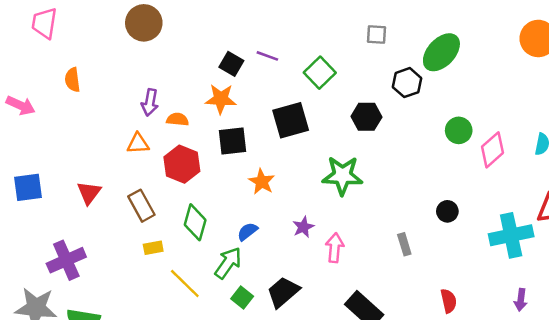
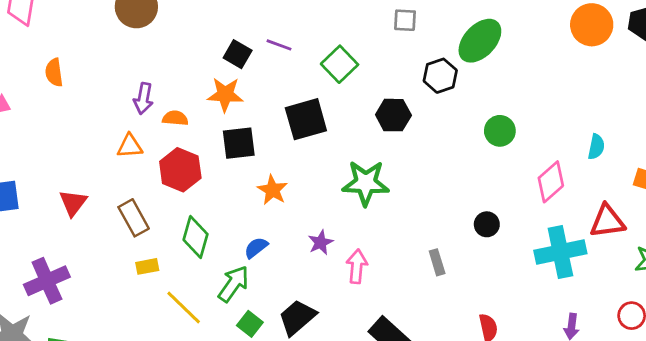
pink diamond: (493, 150) -> (551, 182), moved

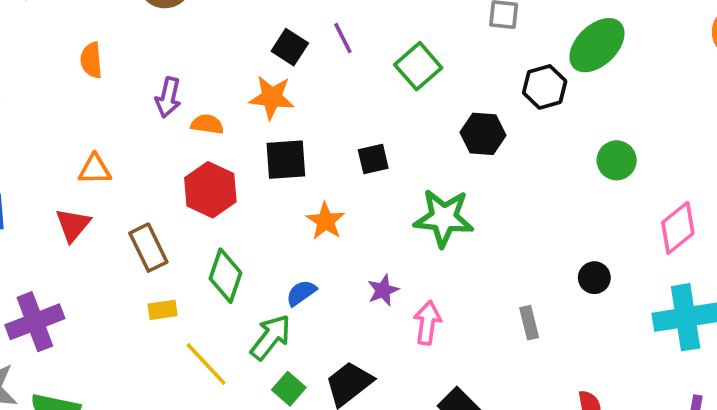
purple line: (279, 45) -> (343, 38), turned 40
orange semicircle: (54, 72) -> (91, 60), moved
black square: (306, 119) -> (373, 159), moved, size x0.6
orange triangle: (130, 146) -> (95, 169), moved

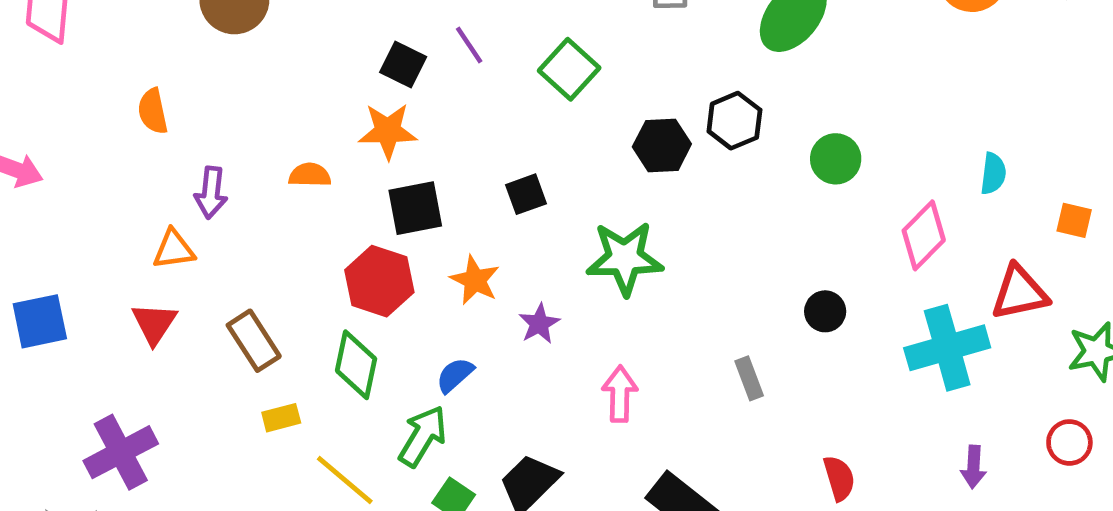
black hexagon: (545, 87) -> (734, 121), moved
purple arrow: (168, 97) -> (211, 193), moved
red hexagon: (210, 190) -> (379, 281), moved
purple star: (383, 290) -> (539, 324), moved

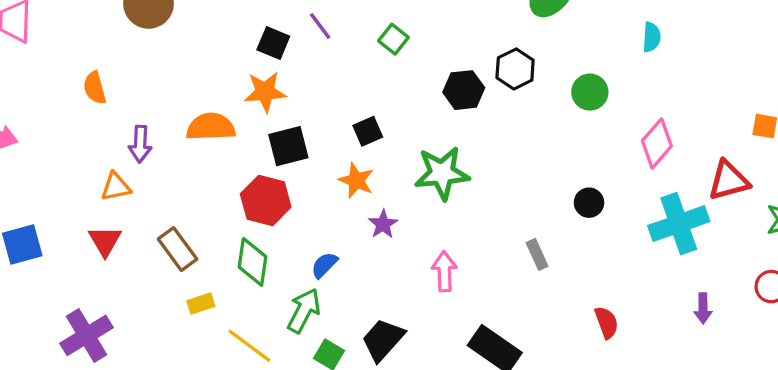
green square: (569, 69) -> (393, 39), size x0.7
cyan semicircle: (993, 174) -> (652, 37), moved
orange semicircle: (310, 175) -> (211, 127), size x1.6
orange star: (475, 280) -> (356, 181), moved

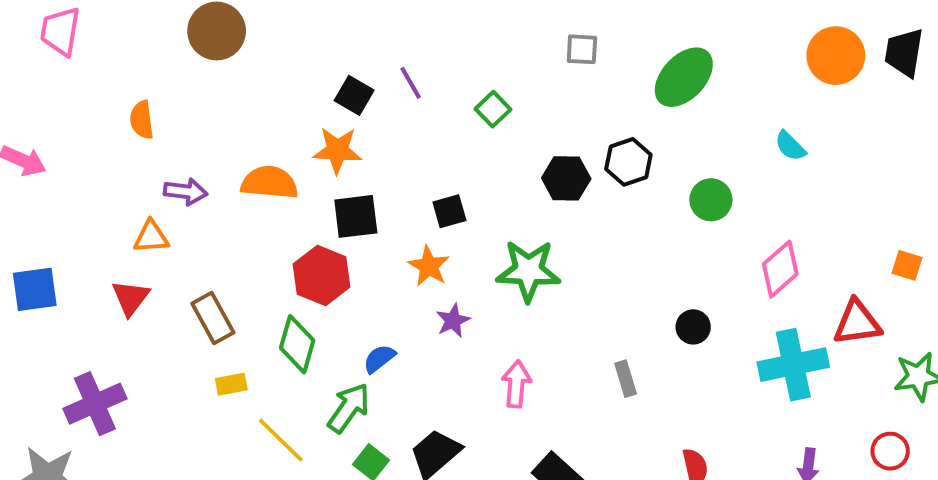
cyan semicircle: (652, 37) -> (790, 146), turned 124
purple arrow: (140, 144) -> (186, 192), turned -93

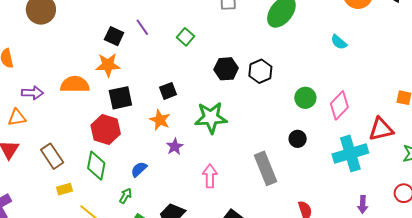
black hexagon: (628, 162) -> (260, 71), moved
green circle: (711, 200) -> (305, 98), moved
gray rectangle: (626, 379) -> (265, 168), size x1.8
green arrow: (349, 408) -> (126, 196), size x0.6

